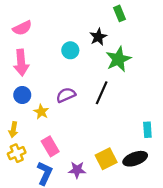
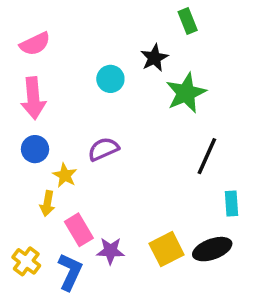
black line: (102, 93) -> (207, 156), moved
yellow arrow: (13, 130) -> (47, 203), moved
yellow cross: (17, 153) -> (26, 261), moved, turned -30
purple star: (77, 170) -> (110, 251), moved

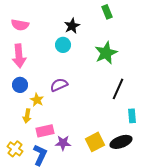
pink semicircle: (35, 44) -> (20, 25), turned 36
black star: (154, 58) -> (72, 26), moved
pink rectangle: (79, 230) -> (45, 131), turned -72

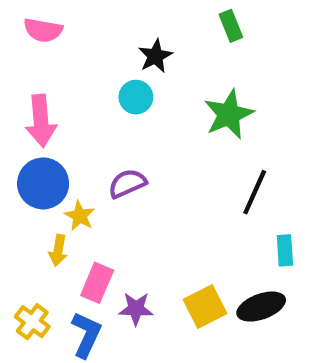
pink semicircle: (20, 25) -> (43, 30), moved
blue circle: (20, 85) -> (43, 183), size x1.5
pink rectangle: (45, 131) -> (97, 283), turned -54

